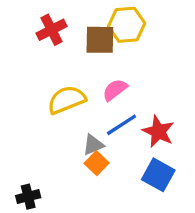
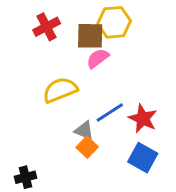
pink semicircle: (115, 90) -> (98, 58), moved
gray triangle: (93, 145) -> (84, 131), turned 45

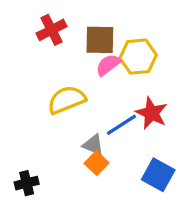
yellow hexagon: (114, 22) -> (138, 57), moved
red star: (143, 119) -> (151, 113), moved
black cross: (25, 177) -> (27, 183), moved

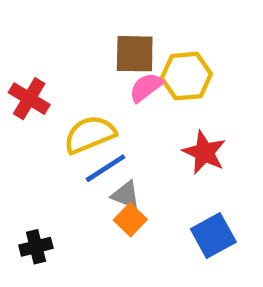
red cross: (52, 30) -> (29, 99), moved, turned -32
blue line: (122, 125) -> (106, 168), moved
blue square: (158, 175) -> (213, 236), turned 32

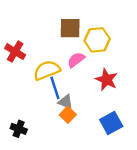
pink semicircle: (146, 87) -> (76, 60), moved
blue line: (106, 168) -> (55, 88), turned -75
black cross: (36, 247) -> (19, 129), turned 35

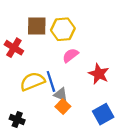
brown square: (70, 28) -> (37, 26), moved
yellow hexagon: (97, 40) -> (63, 29), moved
yellow semicircle: (47, 70) -> (32, 81), moved

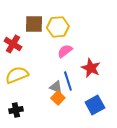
yellow semicircle: (32, 81) -> (17, 75), moved
blue line: (51, 81) -> (68, 81), moved
black cross: (17, 120) -> (16, 110), turned -32

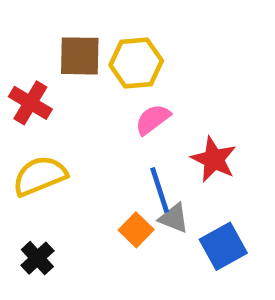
gray triangle: (56, 87) -> (174, 218), moved
black cross: (16, 110) -> (37, 258), turned -32

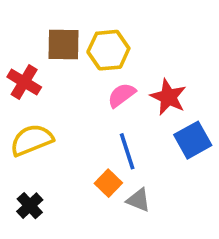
red star: (214, 159) -> (168, 97), moved
gray triangle: (174, 218) -> (138, 200), moved
blue square: (223, 246) -> (193, 140), moved

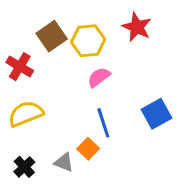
brown square: (63, 45) -> (52, 36), turned -36
red star: (168, 97) -> (137, 27), moved
gray triangle: (138, 200) -> (64, 162), moved

